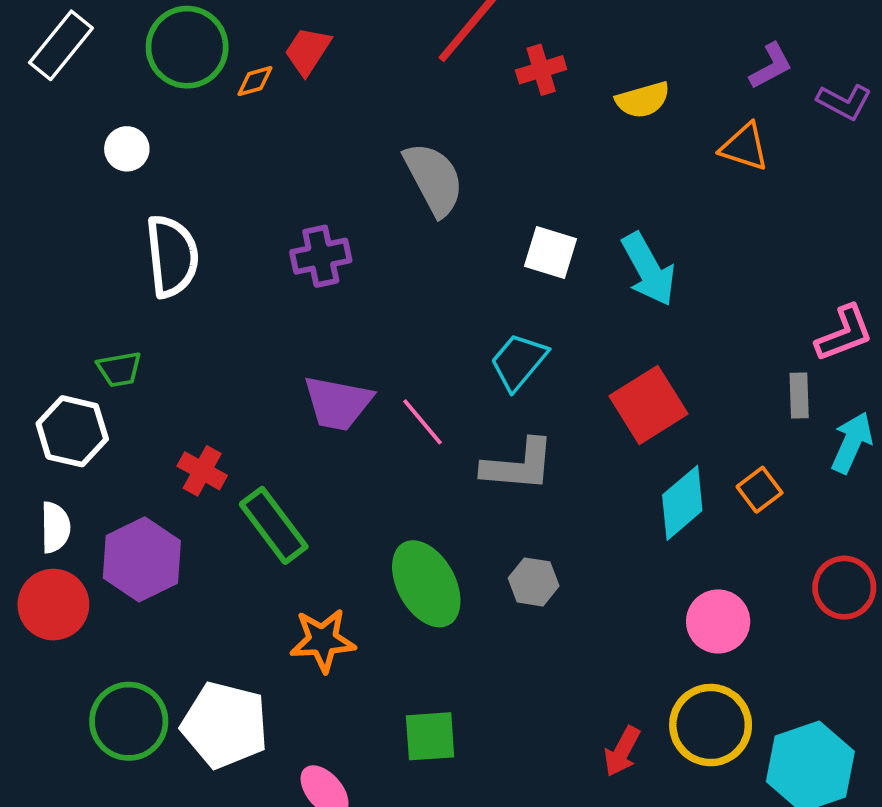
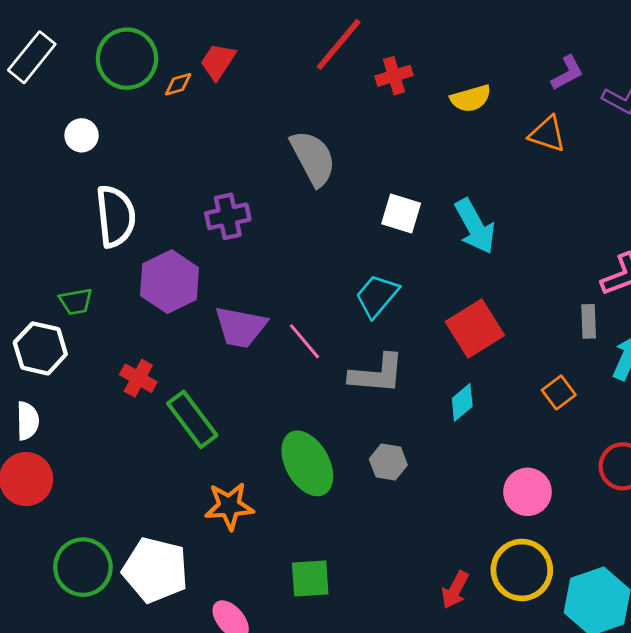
cyan diamond: (682, 503) -> (462, 402), moved, size x0.7
purple hexagon: (142, 559) -> (170, 282), moved

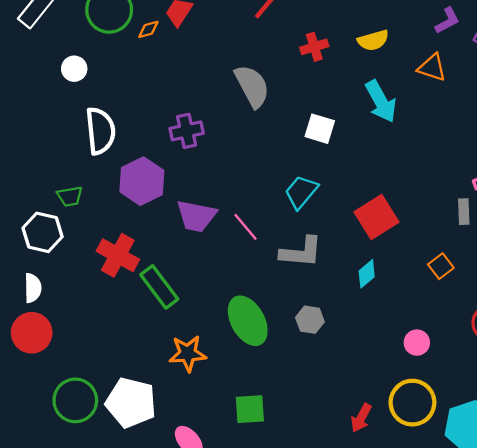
red cross: (394, 76) -> (314, 47), moved
cyan arrow: (475, 226) -> (381, 101), moved
red cross: (138, 378) -> (118, 255), size x1.5
pink circle: (527, 492) -> (417, 343), size x0.7

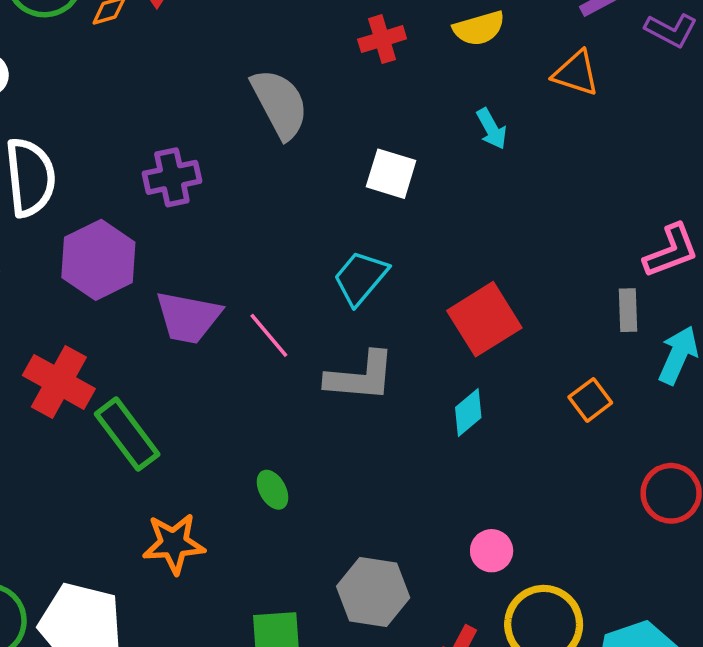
cyan arrow: (381, 101) -> (492, 129), size x0.6
gray hexagon: (310, 320) -> (373, 592), moved, size x1.5
green ellipse: (248, 321) -> (273, 490), size x0.5
pink circle: (417, 343) -> (492, 551), moved

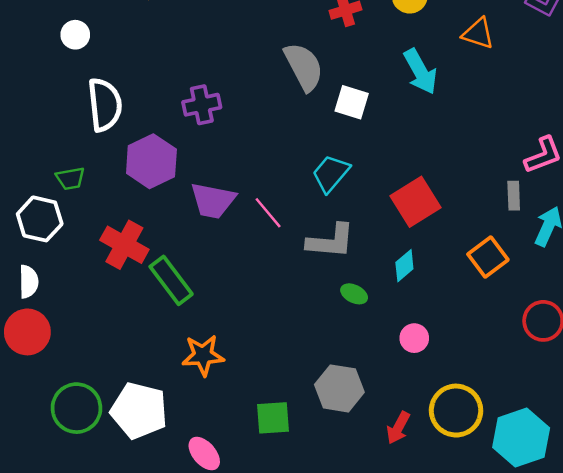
gray semicircle: (280, 104) -> (304, 67), moved
cyan arrow: (492, 129) -> (420, 72), size x1.6
orange square: (590, 400) -> (488, 257), size x1.4
green ellipse: (273, 490) -> (354, 294), moved, turned -35
pink circle: (492, 551) -> (414, 338), moved

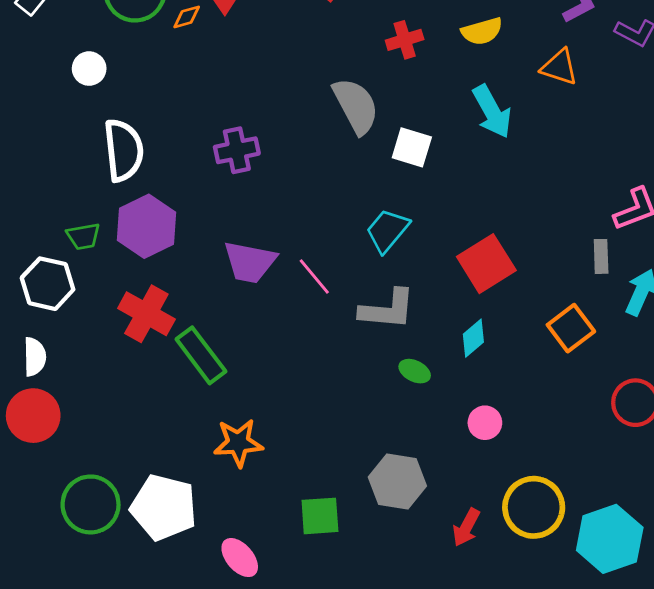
purple hexagon: (151, 161) -> (146, 226), moved

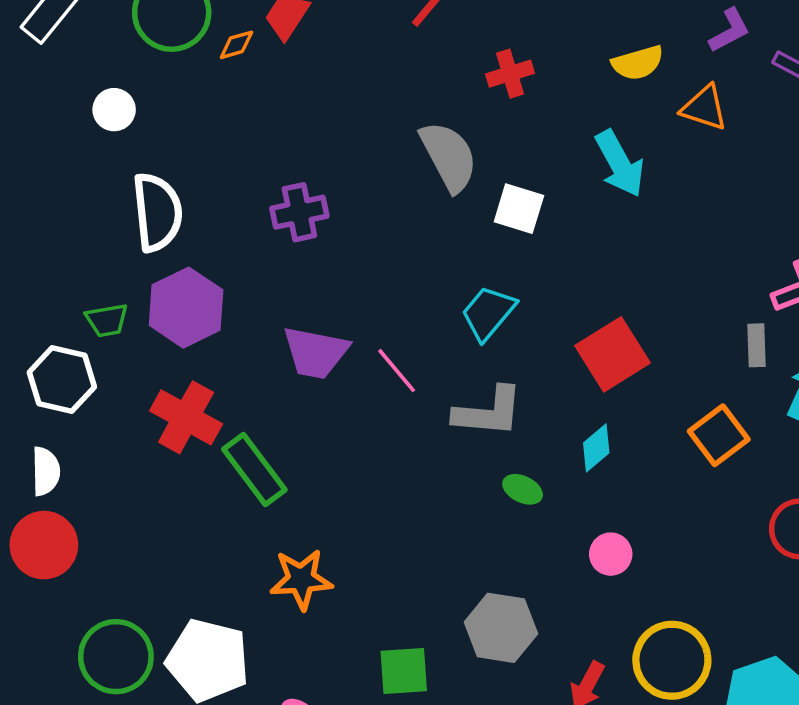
yellow semicircle: (482, 31) -> (638, 63), moved

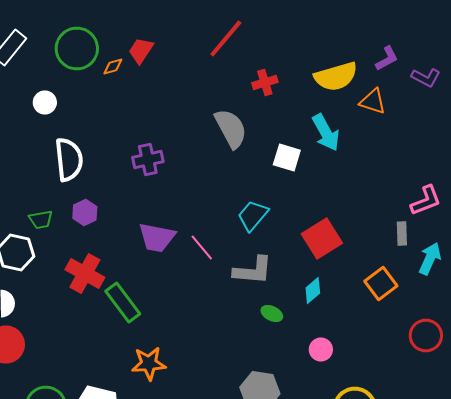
yellow semicircle: (638, 63) -> (336, 76), size x1.5
white square: (519, 209) -> (287, 158), moved
purple hexagon: (186, 308) -> (85, 212), size x0.6

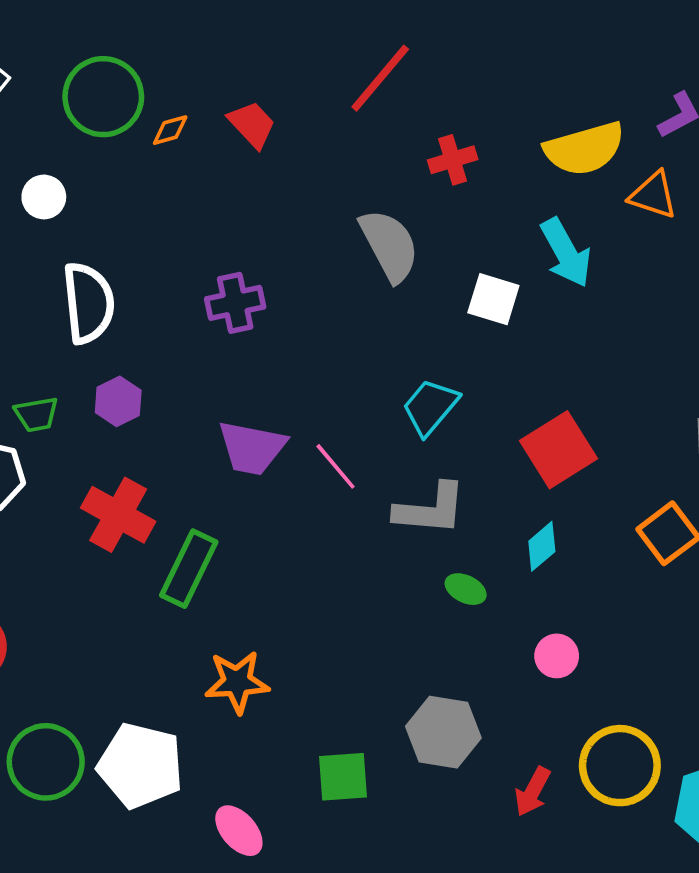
red trapezoid: (141, 50) -> (252, 125), moved, turned 104
green rectangle: (123, 302) -> (189, 569), turned 63

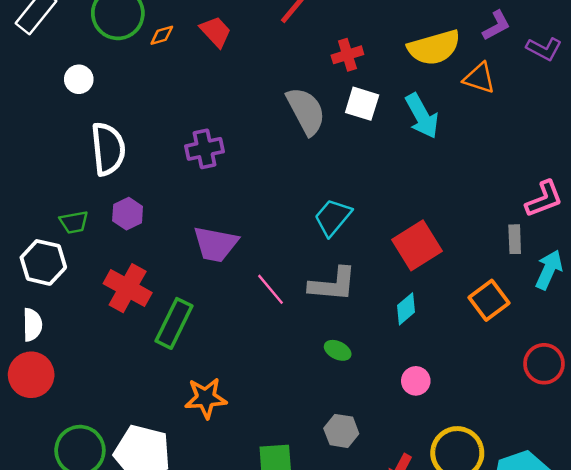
white square: (493, 299) -> (362, 104), moved
pink line: (336, 466) -> (270, 289), moved
green ellipse: (466, 589) -> (338, 350), moved
gray hexagon: (443, 732) -> (341, 431), size x0.7

